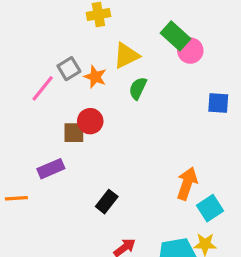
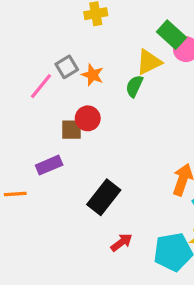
yellow triangle: (126, 56) -> (149, 62), moved
black rectangle: (107, 202) -> (104, 197), size x1.5

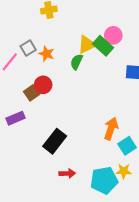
green rectangle: (171, 35) -> (103, 46), moved
brown square: (72, 130) -> (32, 93), turned -35
red arrow: (122, 242) -> (67, 173), turned 35

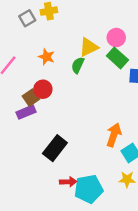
green rectangle: (103, 46) -> (117, 58), moved
gray square: (28, 48) -> (27, 18), moved
purple rectangle: (15, 118) -> (26, 112), moved
cyan pentagon: (104, 180) -> (89, 189), moved

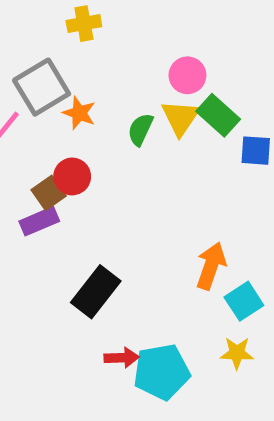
gray square: (27, 18) -> (42, 87), moved, size x1.6
pink circle: (116, 38) -> (187, 75), moved
yellow triangle: (89, 47) -> (180, 118), moved, turned -30

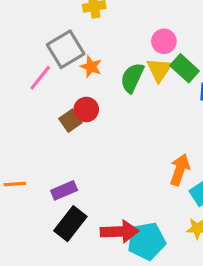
green semicircle: (140, 129) -> (132, 78), size x1.4
purple rectangle: (39, 221) -> (64, 190), moved
black rectangle: (96, 292) -> (70, 224), moved
red arrow: (122, 358) -> (120, 232), size x1.6

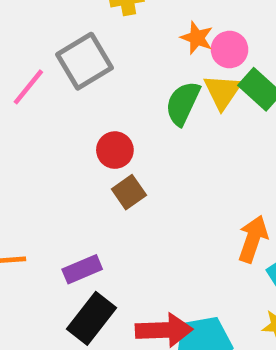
orange star: (91, 67) -> (197, 38), moved
pink line: (40, 78) -> (28, 87), moved
brown square: (70, 121) -> (129, 192), moved

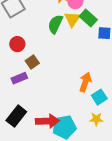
red circle: (115, 150) -> (17, 44), moved
purple rectangle: (82, 269) -> (19, 78), moved

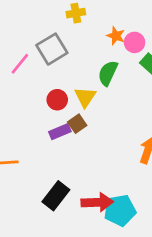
yellow triangle: (72, 19) -> (85, 97), moved
purple rectangle: (19, 78) -> (60, 132), moved

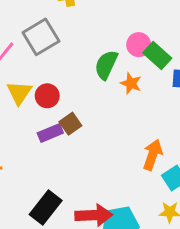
orange star: (116, 36) -> (131, 83), moved
pink circle: (135, 42) -> (139, 45), moved
yellow triangle: (85, 97) -> (19, 93), moved

